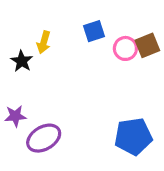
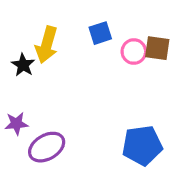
yellow arrow: (44, 42) -> (47, 45), size x1.5
brown square: (147, 45) -> (157, 48), turned 30

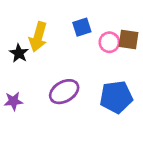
blue pentagon: (142, 145) -> (116, 97), moved
purple ellipse: (47, 147) -> (64, 92), moved

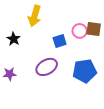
blue square: (82, 27) -> (60, 41), moved
yellow arrow: (38, 37) -> (35, 16), moved

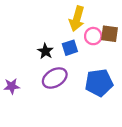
yellow arrow: (35, 16) -> (77, 19), moved
black star: (14, 39) -> (45, 51), moved

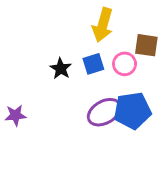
pink circle: (93, 36) -> (125, 64), moved
purple ellipse: (55, 78) -> (104, 112), moved

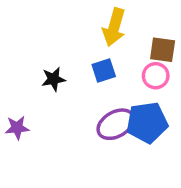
pink circle: (125, 64) -> (156, 76), moved
black star: (61, 69) -> (53, 79), moved, turned 30

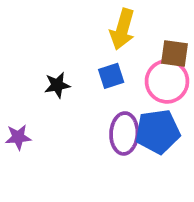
pink circle: (156, 76) -> (167, 81), size x1.5
purple ellipse: (116, 124) -> (124, 133), turned -57

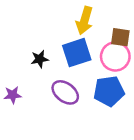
blue square: (111, 76) -> (77, 53), size x1.6
purple ellipse: (124, 133) -> (65, 92), moved, turned -56

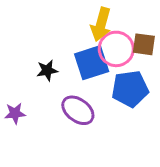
pink circle: (115, 56) -> (116, 49), moved
blue pentagon: (109, 91) -> (130, 89), moved

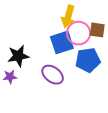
black star: (47, 70) -> (18, 56), moved, size x1.5

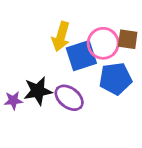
yellow arrow: (68, 16) -> (61, 36), moved
black star: (18, 56) -> (38, 91), moved

